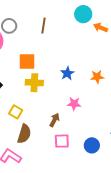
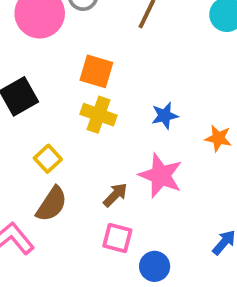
pink star: (74, 104) -> (161, 176), size x1.6
blue circle: (92, 145) -> (155, 266), moved

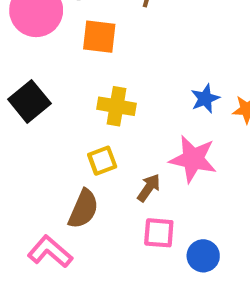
orange square: (96, 71) -> (99, 37), moved
blue star: (165, 116) -> (205, 99), moved
yellow square: (48, 159) -> (102, 161), moved, turned 32

